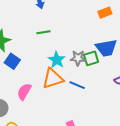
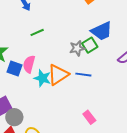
cyan star: (57, 60) -> (42, 78), moved
pink semicircle: (24, 92) -> (29, 64), moved

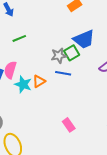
orange triangle: (58, 75) -> (39, 81), size x0.6
blue line: (83, 75) -> (63, 73), moved

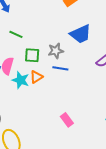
green line: (19, 38) -> (16, 34), turned 48
green square: (72, 53) -> (32, 55), moved, turned 35

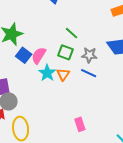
green line: (16, 34) -> (71, 33), moved
orange triangle: (36, 77) -> (63, 74), turned -40

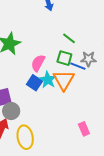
blue square: (24, 55) -> (34, 83), moved
blue line: (89, 73) -> (78, 66), moved
orange triangle: (63, 74) -> (64, 80), size x1.6

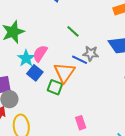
green square: (64, 58) -> (55, 87), moved
cyan star: (48, 80) -> (26, 58), moved

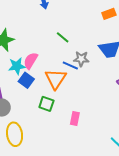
cyan star: (26, 58) -> (17, 66), turned 30
green square: (55, 87) -> (46, 104), moved
pink rectangle: (81, 123) -> (75, 119), moved, turned 32

